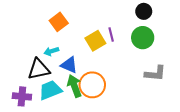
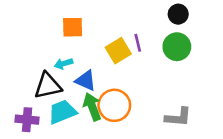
orange square: (59, 22) -> (73, 27), turned 36
gray L-shape: (155, 73) -> (178, 117), moved

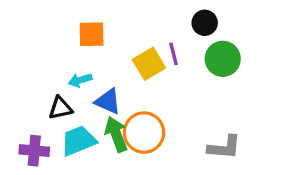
black circle: (178, 14) -> (205, 23), moved
black triangle: (48, 86) -> (60, 108), size x0.7

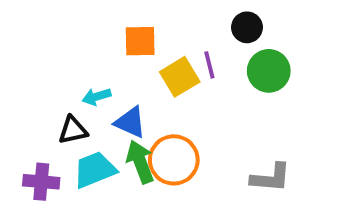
orange square: (92, 34) -> (140, 41), moved

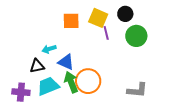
yellow square: (180, 77) -> (98, 18), moved, turned -36

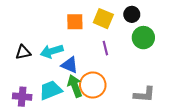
purple line: (106, 33) -> (105, 48), moved
cyan arrow: (49, 49) -> (52, 51), size x1.5
black triangle: (37, 66) -> (23, 52), moved

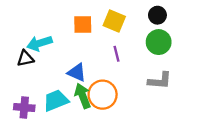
black circle: (132, 14) -> (157, 15), moved
cyan arrow: (52, 51) -> (39, 43), moved
gray L-shape: (144, 94) -> (160, 81), moved

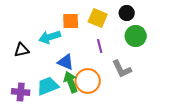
black circle: (157, 15) -> (127, 13), moved
cyan arrow: (39, 43) -> (50, 37), moved
gray L-shape: (160, 81) -> (122, 69), moved, turned 60

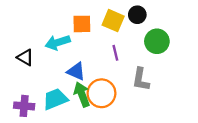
black circle: (127, 13) -> (137, 15), moved
black triangle: (22, 50) -> (25, 57), turned 42
gray L-shape: (122, 69) -> (141, 79), turned 35

